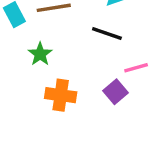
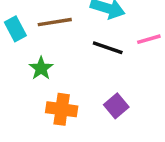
pink line: (136, 68) -> (149, 39), moved

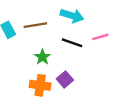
green star: (41, 68) -> (42, 57), moved
purple square: (116, 106) -> (65, 79), moved

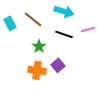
brown line: (35, 25) -> (33, 19), turned 48

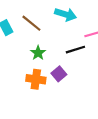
black line: (64, 34) -> (75, 50), moved, turned -36

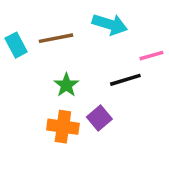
brown line: (31, 23) -> (56, 38), turned -50

